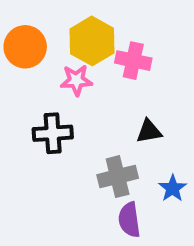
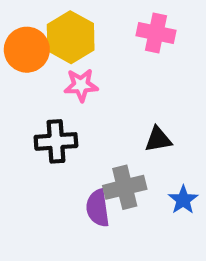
yellow hexagon: (92, 41) -> (71, 37), moved
pink cross: (133, 61) -> (156, 33), moved
purple semicircle: (129, 220) -> (98, 208), moved

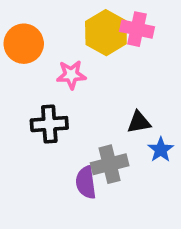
yellow hexagon: (71, 37) -> (106, 33), moved
blue star: (183, 200) -> (161, 150), moved

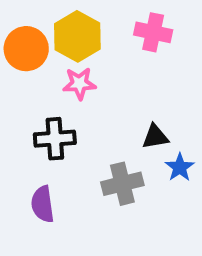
yellow hexagon: (106, 33) -> (77, 36), moved
purple semicircle: (86, 183) -> (43, 204), moved

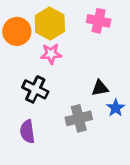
black cross: (55, 139) -> (35, 89), turned 30

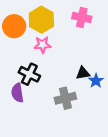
blue star: (116, 108) -> (96, 81), moved
purple semicircle: (27, 132) -> (17, 93), moved

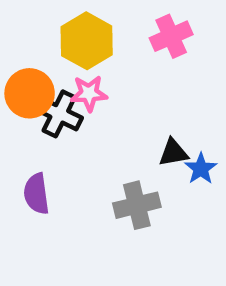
pink cross: (82, 17) -> (171, 36), turned -36
orange circle: (14, 26) -> (30, 93), moved
black cross: (29, 74) -> (59, 114), moved

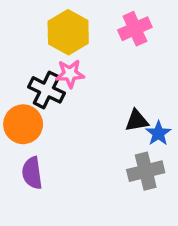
orange circle: (30, 93) -> (23, 124), moved
purple semicircle: (36, 194) -> (32, 173), moved
gray cross: (137, 205) -> (146, 171), moved

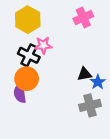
yellow hexagon: (68, 32) -> (28, 20), moved
orange circle: (23, 124) -> (27, 79), moved
purple semicircle: (32, 173) -> (20, 93), moved

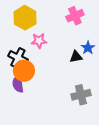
black cross: (29, 55) -> (18, 58), moved
black triangle: (84, 74) -> (76, 57), moved
blue star: (98, 82) -> (88, 48), moved

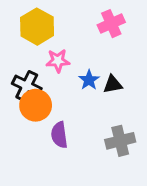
blue star: (88, 48) -> (89, 80), moved
purple semicircle: (18, 84) -> (59, 135), moved

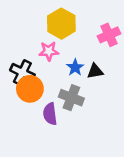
pink cross: (111, 24) -> (109, 35), moved
yellow hexagon: (37, 27) -> (61, 24), moved
gray cross: (120, 141) -> (71, 98), moved, turned 35

